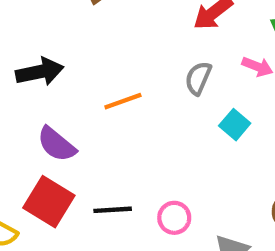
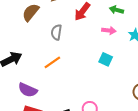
gray semicircle: (198, 78) -> (56, 32), moved

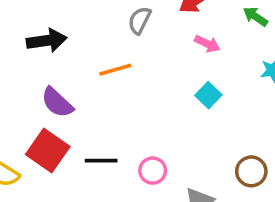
pink arrow: (109, 30) -> (207, 44), moved

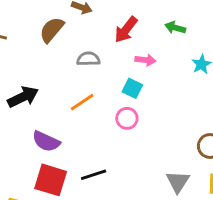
gray semicircle: (140, 20) -> (88, 59), turned 80
cyan square: (208, 95) -> (132, 88), moved
pink circle: (153, 171) -> (127, 118), moved

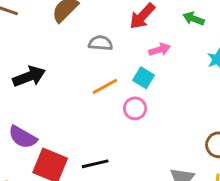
pink arrow: (145, 60) -> (160, 50), turned -30
orange line: (82, 102) -> (105, 86), moved
purple semicircle: (46, 141) -> (23, 137), moved

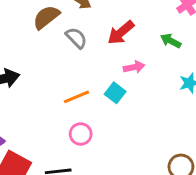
gray semicircle: (100, 43) -> (76, 38), moved, turned 35
pink circle: (135, 108) -> (81, 134), moved

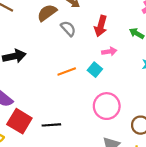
red arrow: (121, 33) -> (101, 26), turned -36
pink circle: (81, 134) -> (107, 106), moved, size x1.6

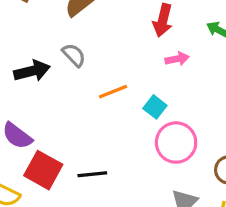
gray semicircle: (68, 29) -> (74, 55), moved
cyan square: (95, 70) -> (155, 107), moved

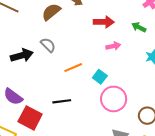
red arrow: (163, 20) -> (104, 22), turned -102
black line: (92, 174) -> (62, 101), moved

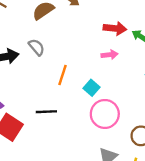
red arrow: (104, 22) -> (115, 28), moved
orange line: (73, 68) -> (63, 75), turned -54

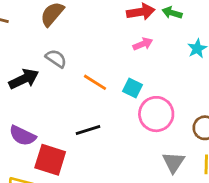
orange line: (63, 75) -> (95, 82), turned -60

